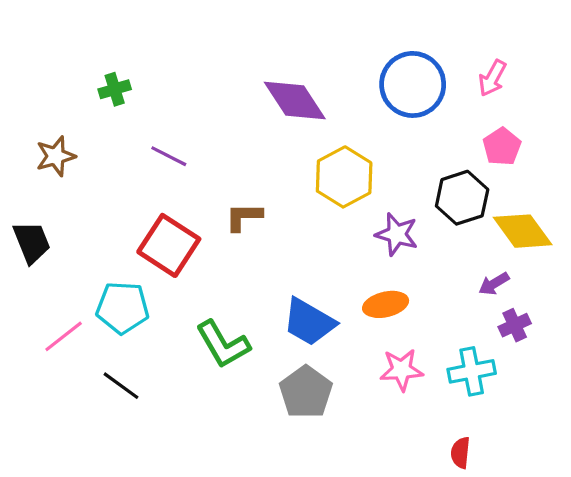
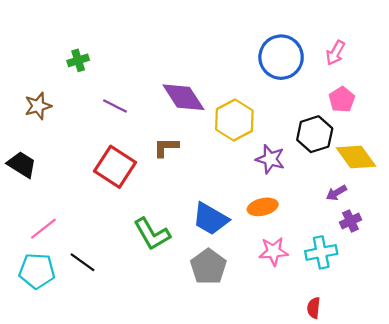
purple diamond: (295, 100) -> (183, 97), moved
black trapezoid: (32, 242) -> (22, 165), turned -36
cyan pentagon: (123, 308) -> (37, 271), moved

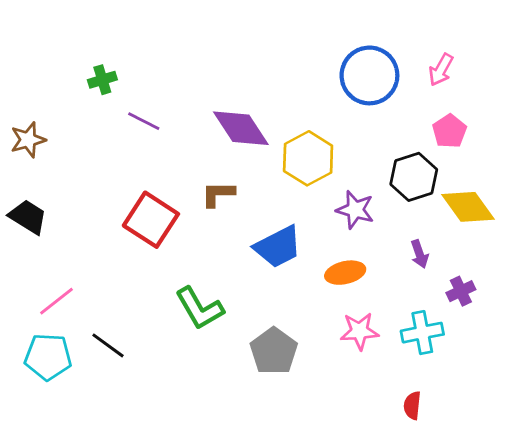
brown star: (38, 106) -> (28, 140), moved
purple line: (115, 106) -> (144, 121), moved
purple arrow: (336, 193) -> (419, 254), moved, turned -78
blue trapezoid: (211, 219) -> (278, 247), moved, turned -57

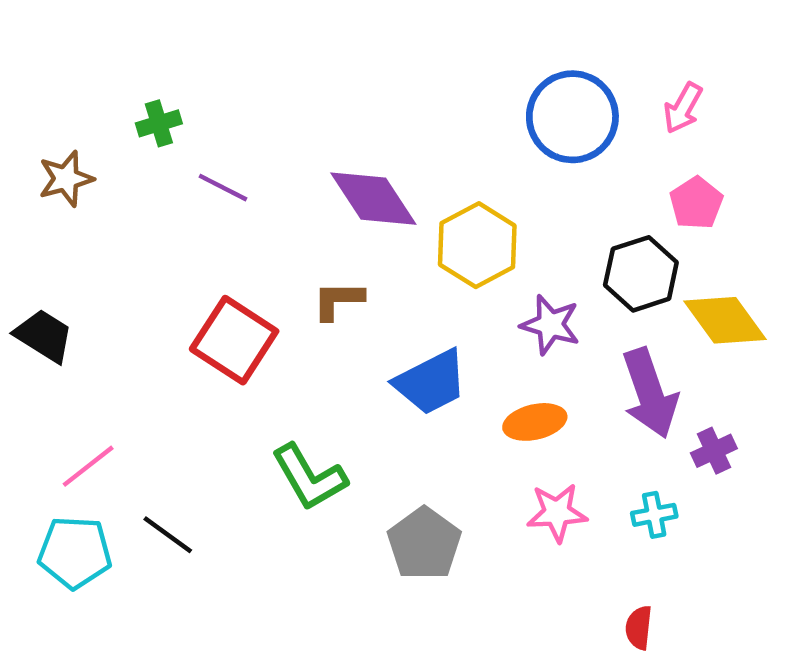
brown star: (28, 140) -> (66, 179), moved
purple arrow: (419, 254) -> (650, 393), size x2.0
cyan cross: (422, 333) -> (654, 515), size x0.7

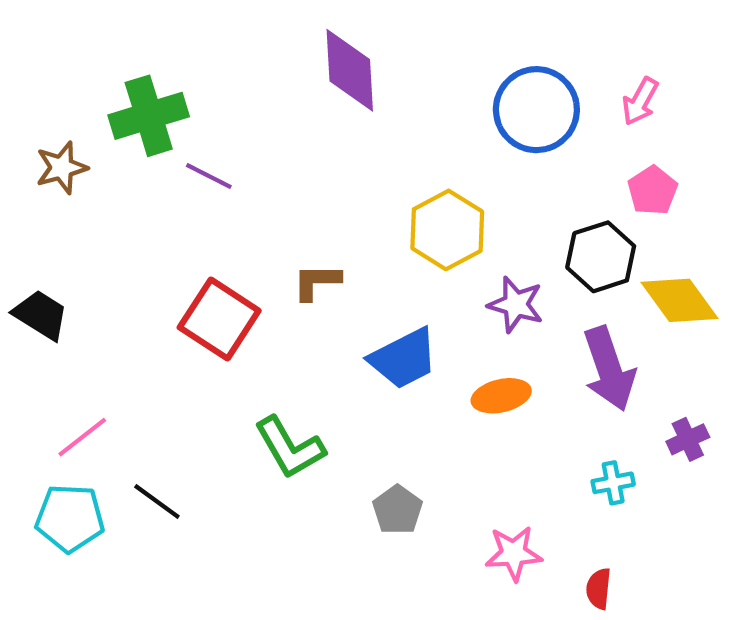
green cross: (159, 123) -> (149, 116), size x1.8
purple diamond: (373, 199) -> (350, 70), moved, turned 30
purple cross: (714, 451) -> (688, 439), moved
pink star: (557, 513) -> (514, 553), moved
gray pentagon: (424, 544) -> (397, 510), size x0.7

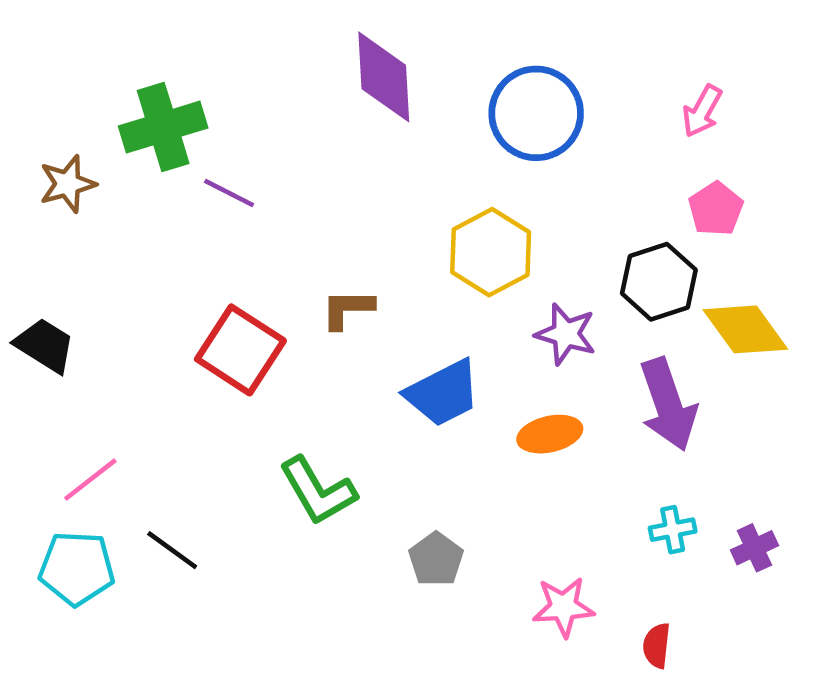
blue circle: (536, 110) -> (536, 113), moved
purple cross: (688, 439) -> (754, 548), moved

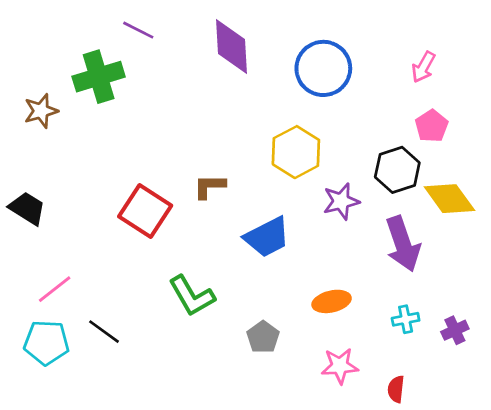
purple line: (229, 193) -> (138, 30), moved
purple star: (566, 334) -> (341, 201), turned -30
orange ellipse: (550, 434) -> (332, 301), moved

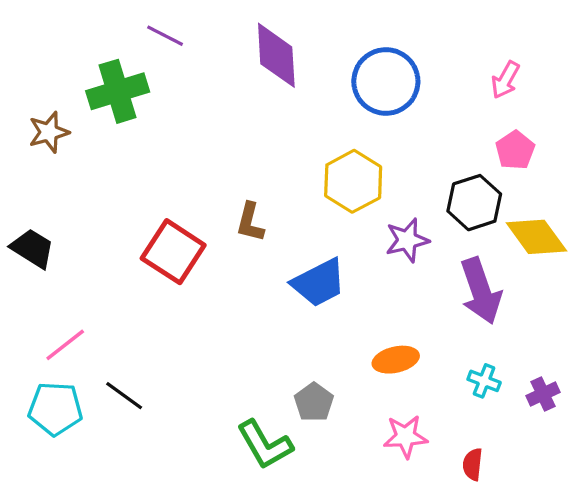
brown L-shape: (210, 186) -> (250, 222), turned -76
green L-shape: (192, 296) -> (265, 445), moved
cyan cross: (406, 319) -> (484, 381), turned 32

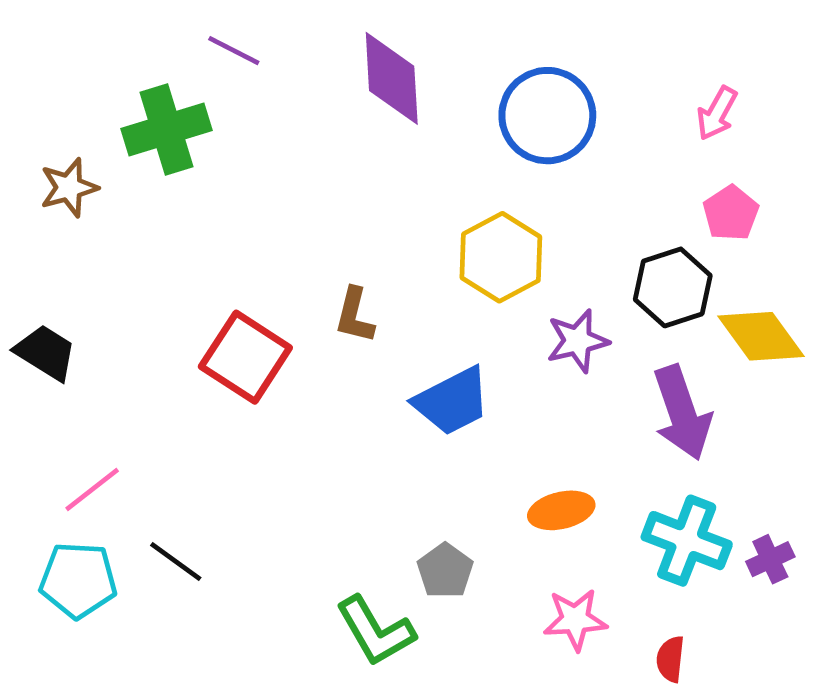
cyan cross: (484, 381) -> (687, 541), size x1.8

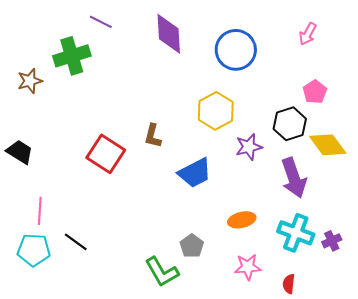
pink arrow: (717, 113) -> (308, 34), moved
pink line: (92, 490) -> (40, 211), turned -48

